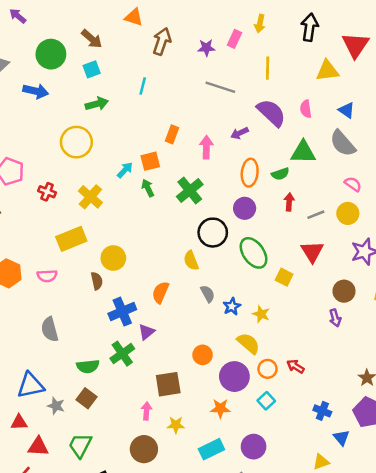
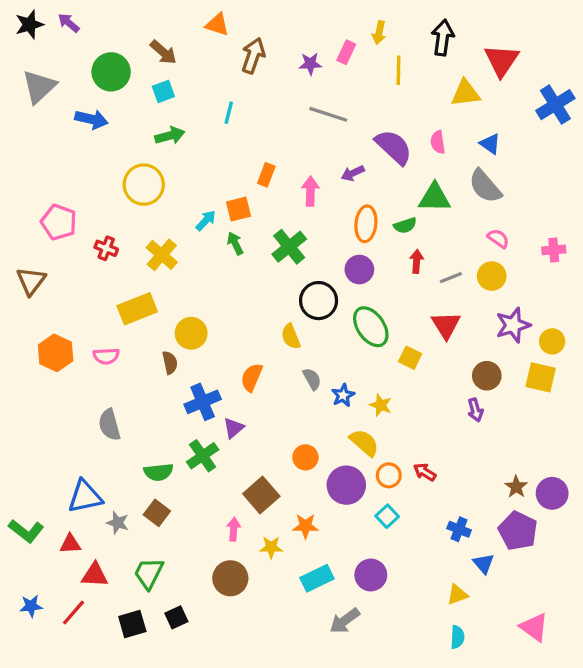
yellow line: (268, 68) -> (399, 70), moved
brown square: (168, 384) -> (261, 495), turned -32
orange star: (220, 408) -> (305, 526), moved

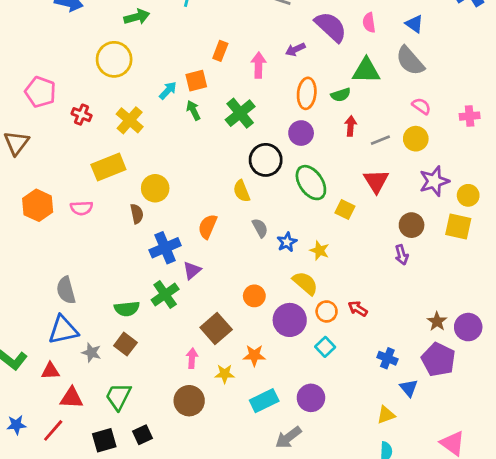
gray semicircle: (109, 425) -> (66, 290), moved

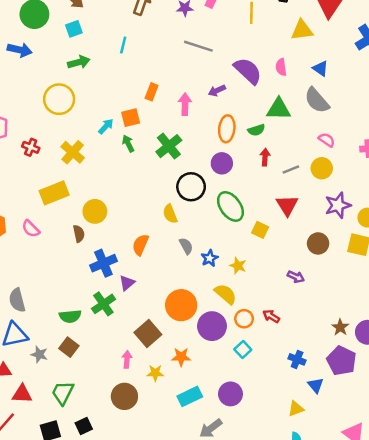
pink semicircle: (82, 208) -> (31, 229), turned 48
purple arrow: (402, 255) -> (296, 277), moved, turned -49
orange circle: (254, 296) -> (181, 305), size x1.6

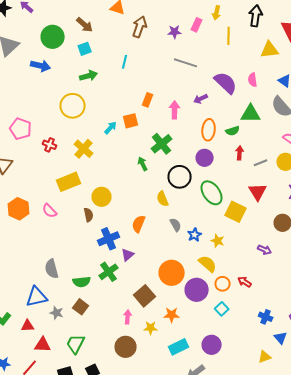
green arrow: (128, 144) -> (143, 164), moved
yellow square: (260, 230) -> (236, 212), size x1.5
gray semicircle: (17, 300) -> (52, 269), moved

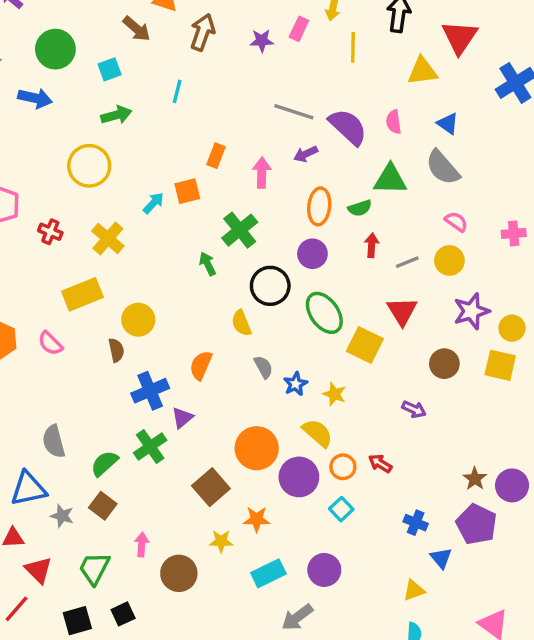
brown arrow: (85, 25) -> (137, 29), moved
gray line: (186, 63) -> (294, 112), moved
green semicircle: (82, 282) -> (104, 463), turned 144
pink arrow: (128, 317) -> (142, 545), moved
red triangle: (43, 345) -> (38, 570), turned 42

